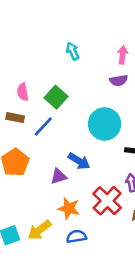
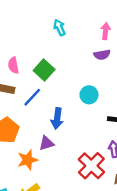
cyan circle: (105, 124) -> (89, 95), size x0.6
blue arrow: (79, 161) -> (57, 118), moved, turned 66
orange star: (69, 208) -> (28, 160), moved, turned -30

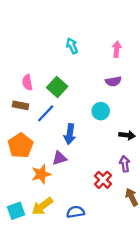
purple semicircle: (102, 55) -> (113, 81), moved
red cross: (91, 166) -> (103, 180), size x0.7

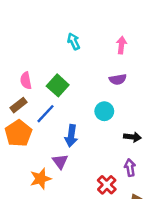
brown rectangle: (20, 105) -> (18, 105), turned -49
orange pentagon: (20, 145) -> (18, 133), moved
purple triangle: (59, 158) -> (60, 161), turned -49

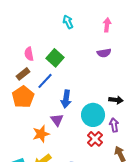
cyan circle: (104, 111) -> (93, 115), moved, size x1.5

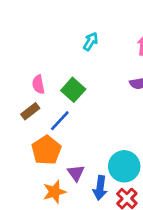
cyan arrow: (68, 22) -> (91, 41), turned 56
orange pentagon: (23, 97) -> (46, 150), moved
blue arrow: (66, 99) -> (100, 188), moved

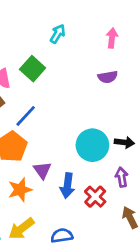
green square: (73, 90) -> (33, 69), moved
cyan circle: (124, 166) -> (92, 145), moved

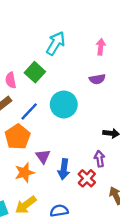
cyan arrow: (58, 34) -> (56, 43), size x1.5
cyan circle: (92, 145) -> (64, 104), moved
purple arrow: (122, 177) -> (100, 159), moved

